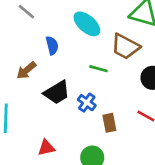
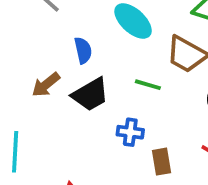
black trapezoid: (57, 92) -> (90, 94), moved
blue cross: (87, 103) -> (130, 132), turned -30

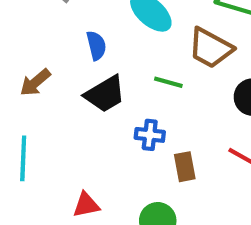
brown arrow: (46, 85) -> (35, 82), moved

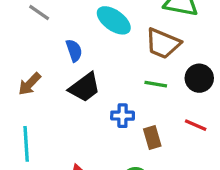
green line: (168, 82) -> (156, 84), moved

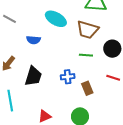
blue semicircle: (74, 50) -> (33, 40), turned 120
black trapezoid: (85, 87) -> (33, 76), moved, turned -30

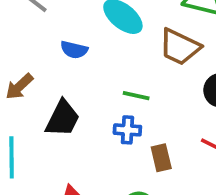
green line: (86, 55) -> (136, 96), moved

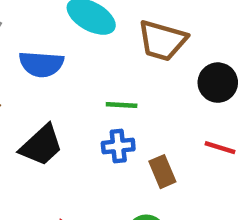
blue semicircle: (74, 50) -> (41, 64), size x1.4
black trapezoid: (63, 118) -> (41, 145), turned 30

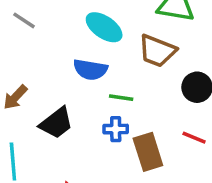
blue semicircle: (41, 64) -> (90, 69), moved
brown rectangle: (162, 172) -> (148, 152), size x1.5

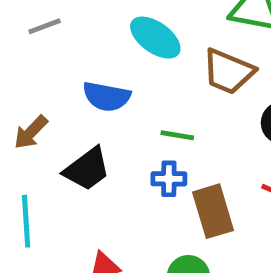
gray line: (24, 20) -> (45, 26), turned -55
blue semicircle: (90, 69) -> (107, 97), moved

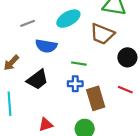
gray line: (45, 26) -> (28, 23), moved
cyan ellipse: (155, 38) -> (68, 19), turned -65

